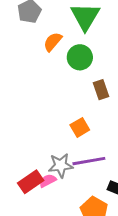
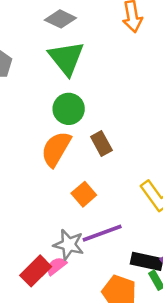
orange semicircle: (53, 42) -> (56, 149), moved, size x1.4
gray star: (61, 165) -> (69, 245), turned 30

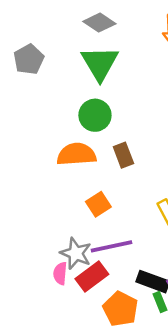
orange semicircle: (56, 149) -> (76, 154), turned 48
pink semicircle: (56, 266) -> (60, 273), turned -55
red rectangle: (36, 271) -> (92, 277), moved

